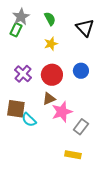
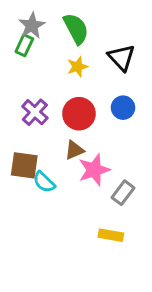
green semicircle: (50, 19) -> (76, 29), size x1.5
black triangle: (85, 28) -> (121, 57), moved

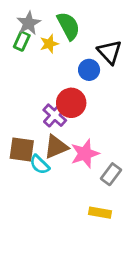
yellow star: (77, 67) -> (49, 44), moved
blue circle: (123, 108) -> (89, 70), moved
purple cross: (35, 112) -> (55, 115), moved
brown triangle: (74, 150) -> (56, 147), moved, size x1.4

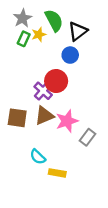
green rectangle: (22, 41) -> (24, 39), moved
black triangle: (110, 52) -> (78, 31), moved, turned 36
cyan semicircle: (40, 165) -> (38, 157), moved
yellow rectangle: (100, 213) -> (57, 173), moved

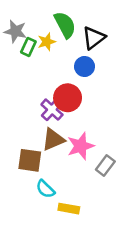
gray star: (23, 18) -> (15, 31), moved, turned -30
brown square: (17, 118) -> (30, 160), moved

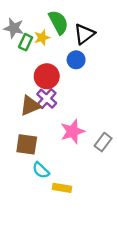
red circle: (68, 98) -> (47, 76), moved
brown triangle: (53, 140) -> (30, 106), moved
gray rectangle: (105, 166) -> (103, 142), moved

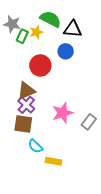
green semicircle: (58, 22) -> (50, 19), turned -35
black triangle: (84, 34) -> (73, 29), turned 42
purple cross: (47, 99) -> (26, 105), moved

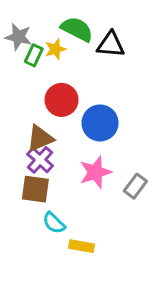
blue circle: (66, 51) -> (100, 123), moved, size x1.5

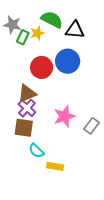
blue circle: (100, 123) -> (68, 61), moved

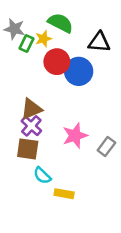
black triangle: (75, 30) -> (99, 42), moved
red circle: (42, 67) -> (57, 62), moved

